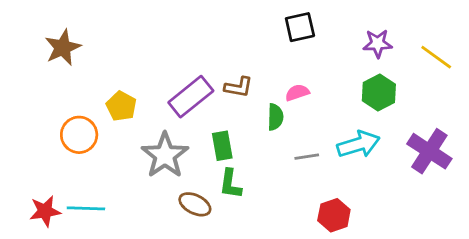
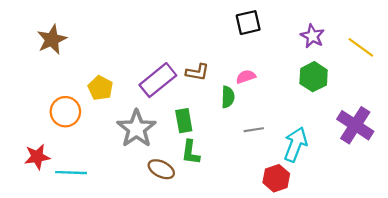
purple star: (378, 43) -> (312, 36), turned 30
cyan arrow: (359, 144) -> (295, 144), moved, turned -52
red star: (45, 211) -> (37, 157), moved

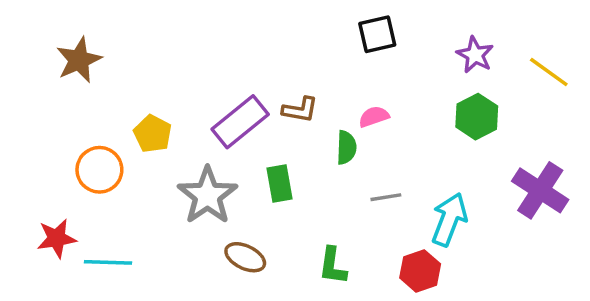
green L-shape: (191, 152) -> (333, 266), moved

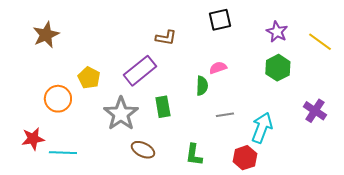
brown L-shape: (300, 110) -> (166, 38), moved
purple cross: (540, 190) -> (315, 111), size x0.7

